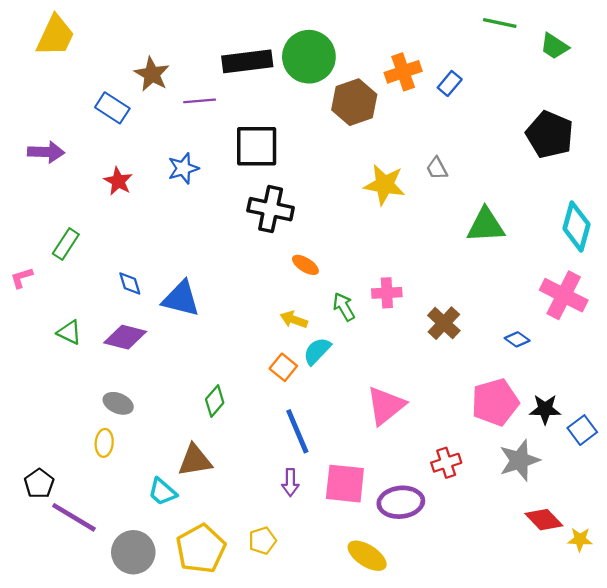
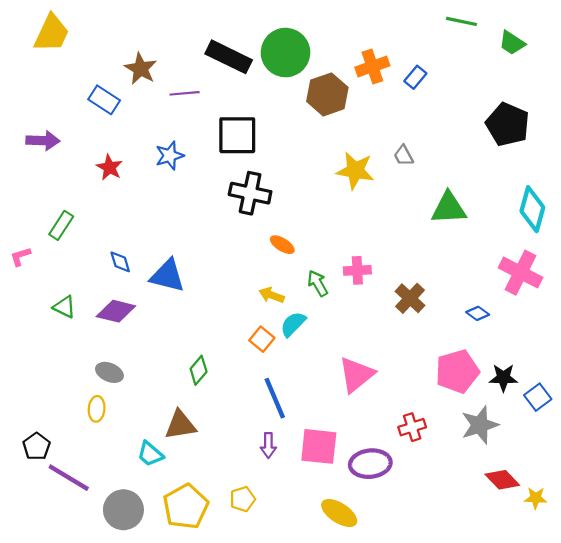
black rectangle: (247, 61) -> (229, 57), turned 33

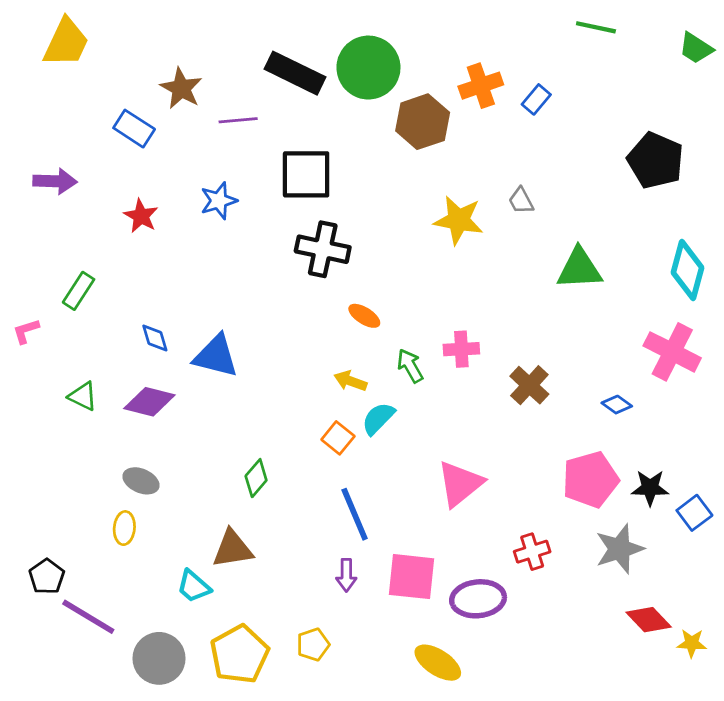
green trapezoid: (512, 43) -> (696, 48), moved

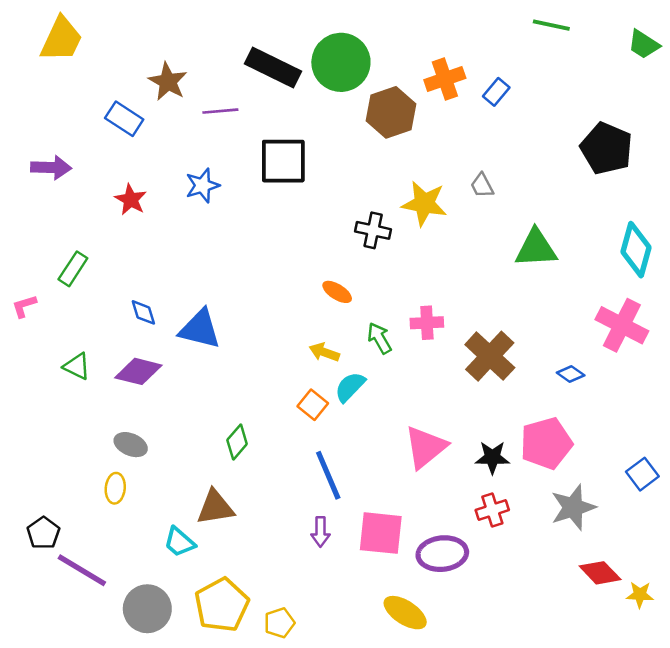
black cross: (323, 249) -> (373, 230), moved, size x0.7
brown cross: (529, 385) -> (490, 356), size x1.4
black star: (650, 488) -> (492, 457), moved
yellow pentagon: (313, 645) -> (279, 623), moved

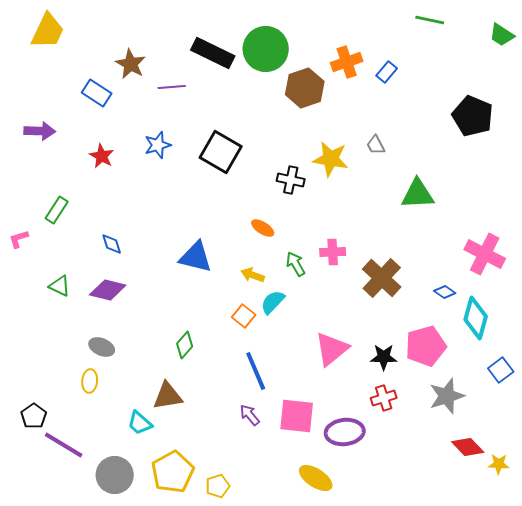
black square: (283, 161) -> (221, 152), moved, turned 30
cyan diamond: (636, 250) -> (476, 318), moved
blue triangle: (200, 329) -> (196, 257), moved
purple arrow: (320, 532) -> (250, 415), turned 140

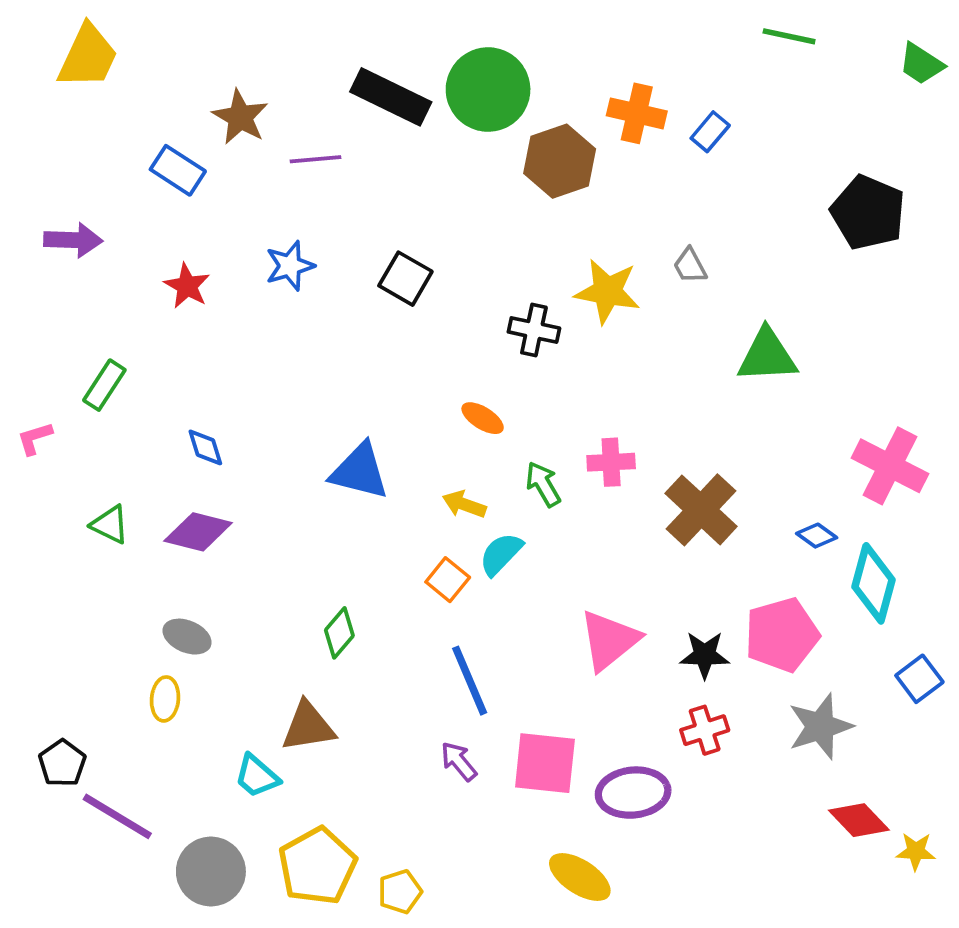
orange cross: (347, 62) -> (637, 113), turned 32
black square: (221, 152) -> (405, 279), size x0.7

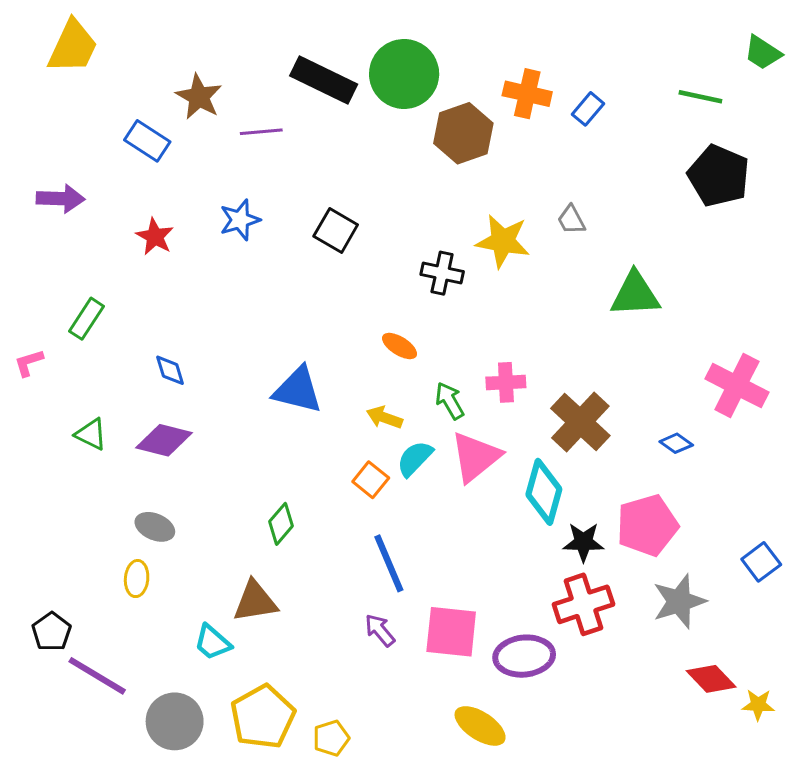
green line: (789, 36) -> (700, 97), moved
cyan diamond: (874, 583) -> (544, 492), moved
pink triangle: (609, 640) -> (476, 457), moved
red cross: (705, 730) -> (583, 604), size x1.5

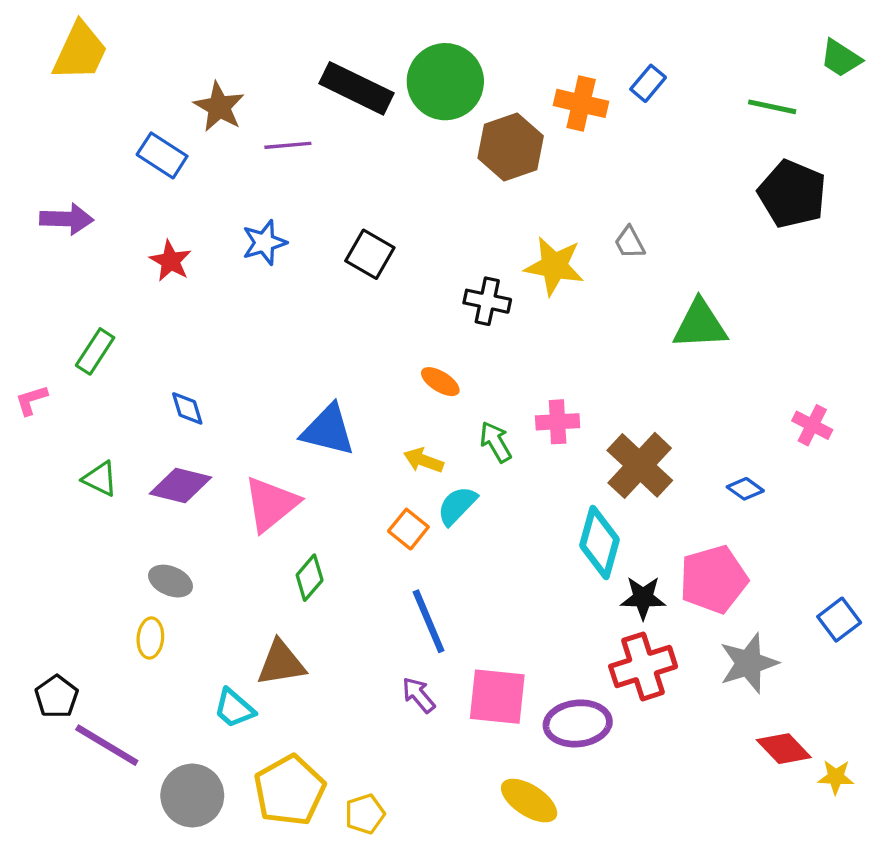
blue rectangle: (588, 109) -> (648, 83), moved
pink cross: (737, 386) -> (812, 425), size x0.6
pink triangle: (476, 457) -> (271, 504), moved

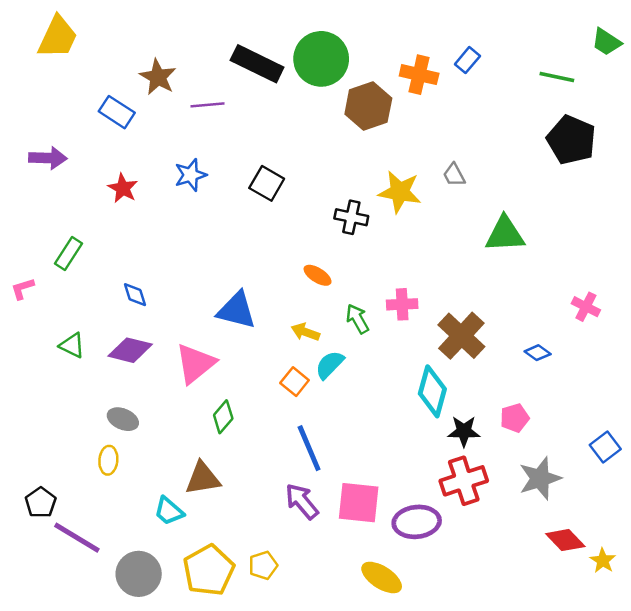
pink pentagon: (713, 579) -> (515, 418), size x0.6
purple arrow: (418, 695) -> (302, 501), size x1.4
yellow star: (836, 777) -> (603, 561), turned 30
yellow pentagon: (365, 814) -> (263, 565), moved

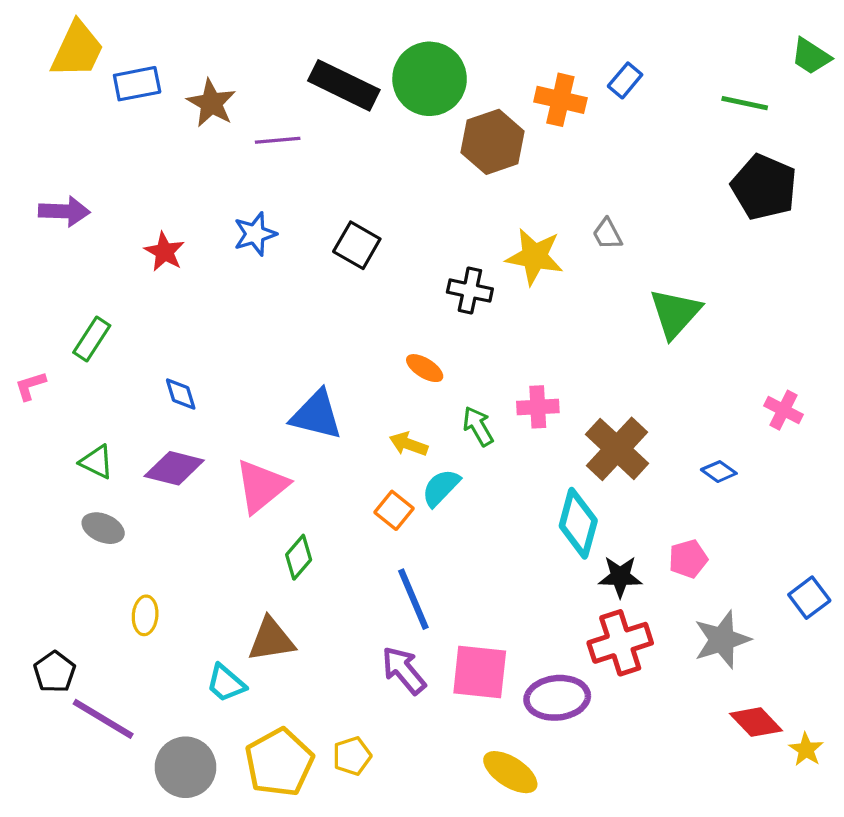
blue rectangle: (117, 112) -> (137, 84), moved, turned -44
green triangle: (505, 234) -> (675, 313), turned -45
gray ellipse: (123, 419) -> (103, 528), moved

